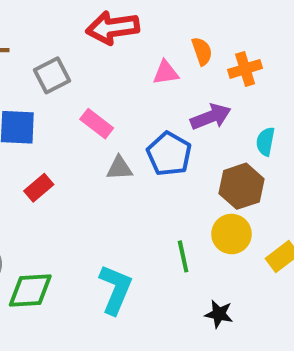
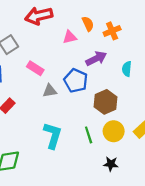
brown hexagon: (242, 186) -> (106, 102), moved
yellow circle: (231, 234) -> (114, 131), moved
cyan L-shape: (115, 289) -> (53, 135), moved

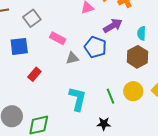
brown hexagon: (106, 102) -> (137, 57), moved
black star: (111, 164) -> (104, 124), moved

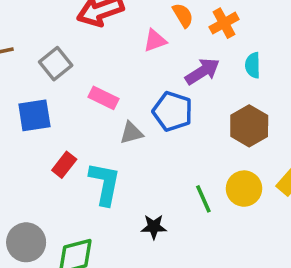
cyan semicircle: (141, 33) -> (253, 65), moved
cyan L-shape: (78, 99) -> (105, 184), moved
black star: (104, 124) -> (154, 227), moved

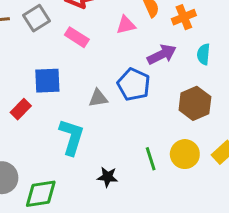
gray square: (56, 64) -> (36, 18), moved
pink rectangle: (103, 98) -> (77, 37), moved
blue square: (34, 115) -> (47, 81), moved
red rectangle: (64, 165) -> (21, 109), moved

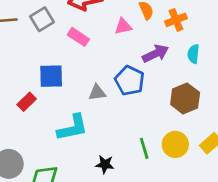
cyan L-shape: (72, 137) -> (73, 128), turned 60

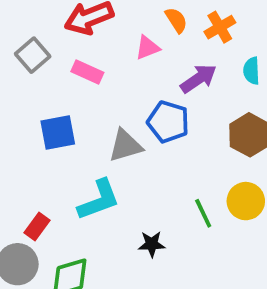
gray triangle: (97, 93) -> (125, 146), size x1.4
red rectangle: (27, 102) -> (37, 226), moved

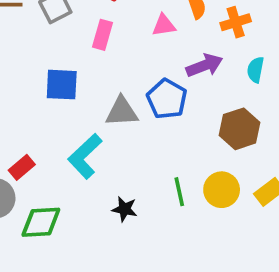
pink rectangle: (87, 72) -> (103, 35), turned 68
cyan L-shape: (99, 200) -> (85, 156), turned 144

